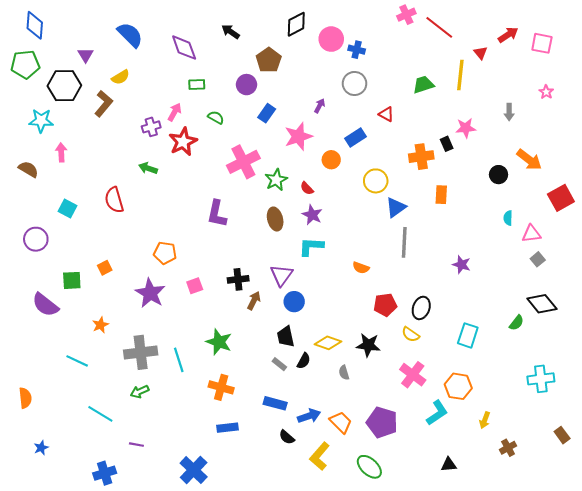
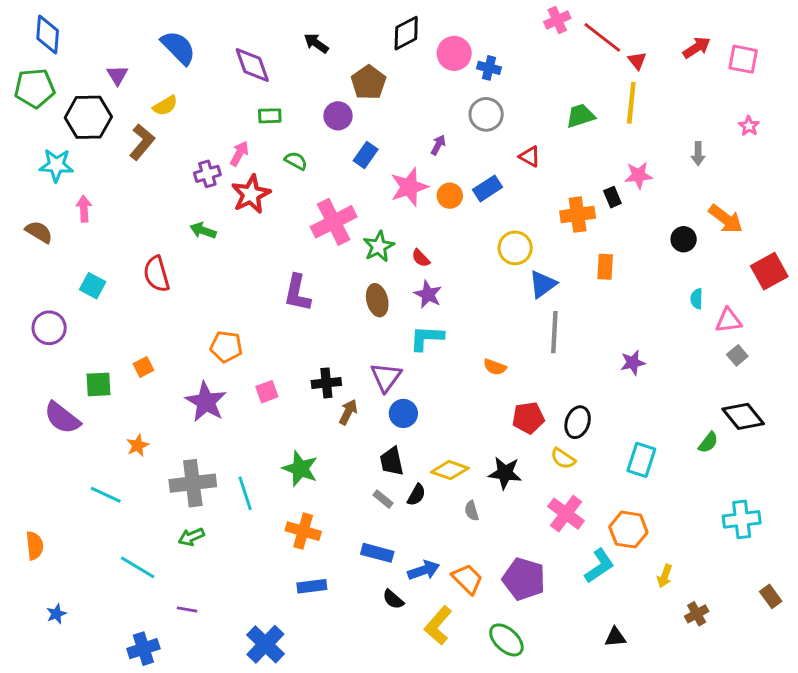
red triangle: (481, 53) -> (637, 61), moved
orange circle: (331, 160) -> (450, 196), moved
purple star: (461, 265) -> (633, 363), turned -30

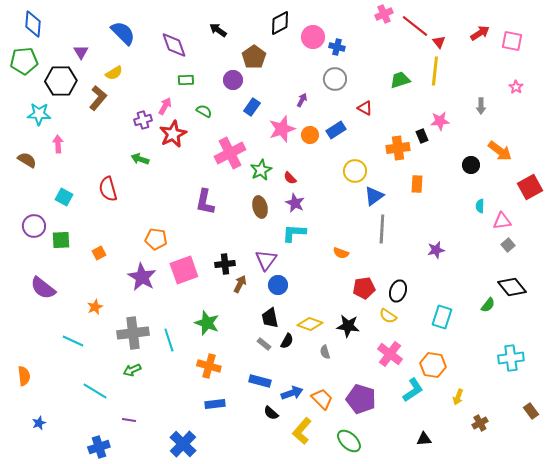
green square: (98, 384) -> (61, 240), moved
pink square: (267, 392) -> (184, 270), size x1.8

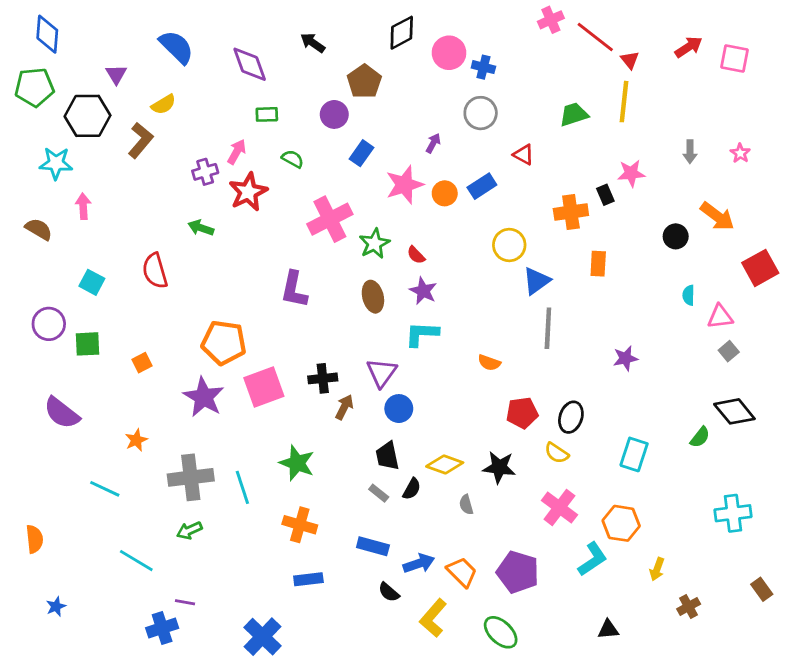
pink star: (516, 87) -> (740, 153), moved
orange pentagon: (156, 239) -> (224, 343), size x1.4
blue cross: (99, 447) -> (162, 628), moved

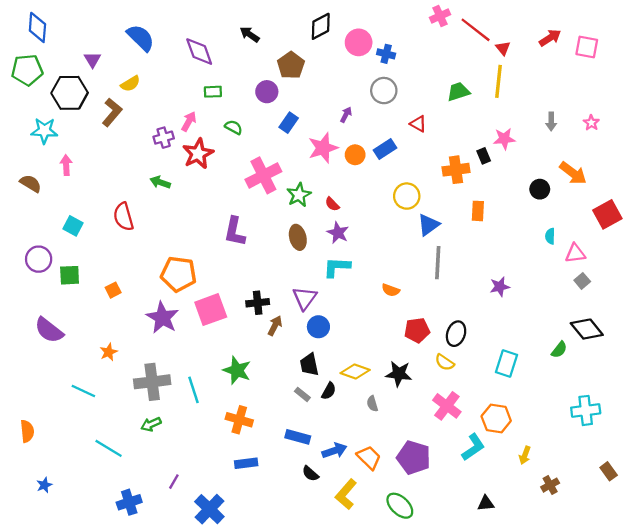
purple line: (185, 602) -> (174, 482), moved, turned -70

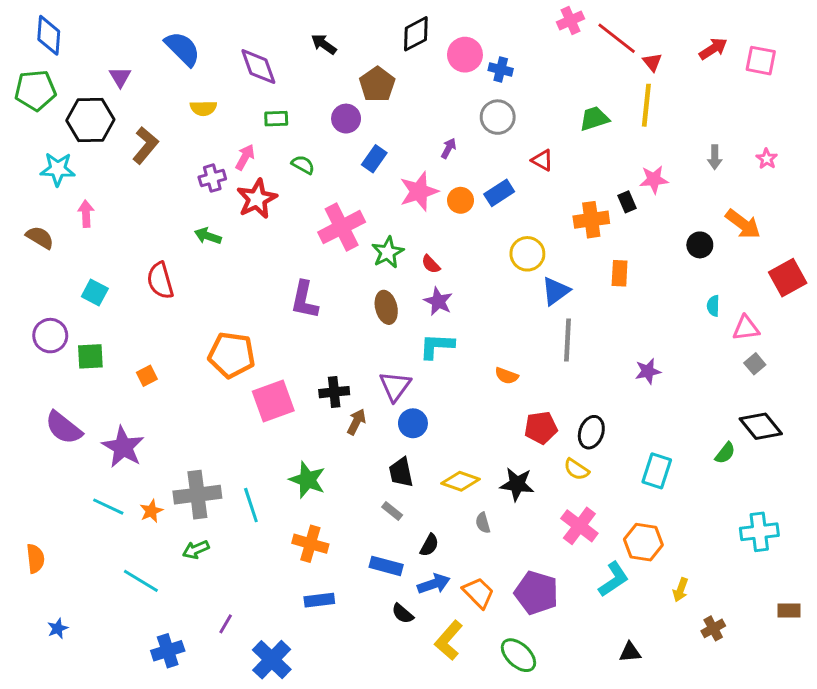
yellow semicircle: (130, 84) -> (203, 108), moved, turned 30
purple star: (162, 318) -> (123, 447), moved
orange star: (109, 352) -> (151, 511), moved
black semicircle: (329, 391) -> (429, 545), moved
brown rectangle: (609, 471) -> (789, 611), turned -54

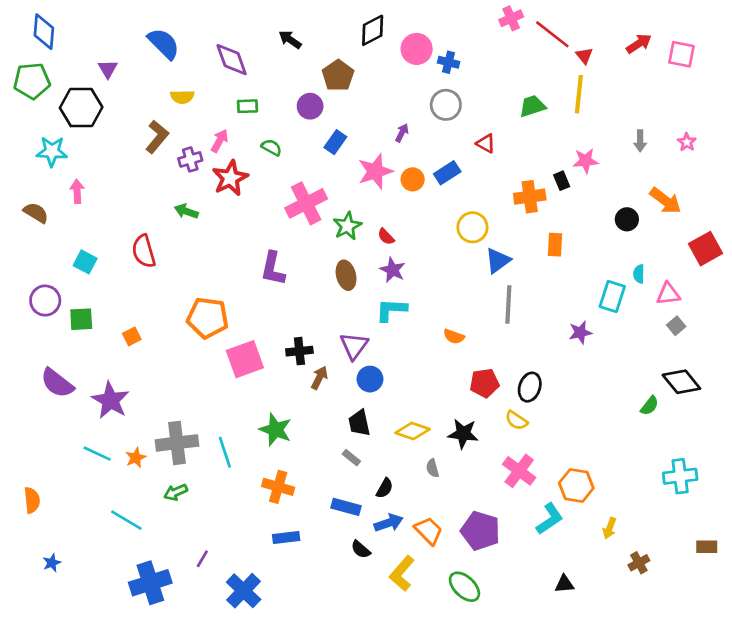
brown L-shape: (145, 145) -> (157, 137), moved
cyan rectangle: (657, 471) -> (612, 297), moved
blue cross: (168, 651) -> (150, 583), size x1.4

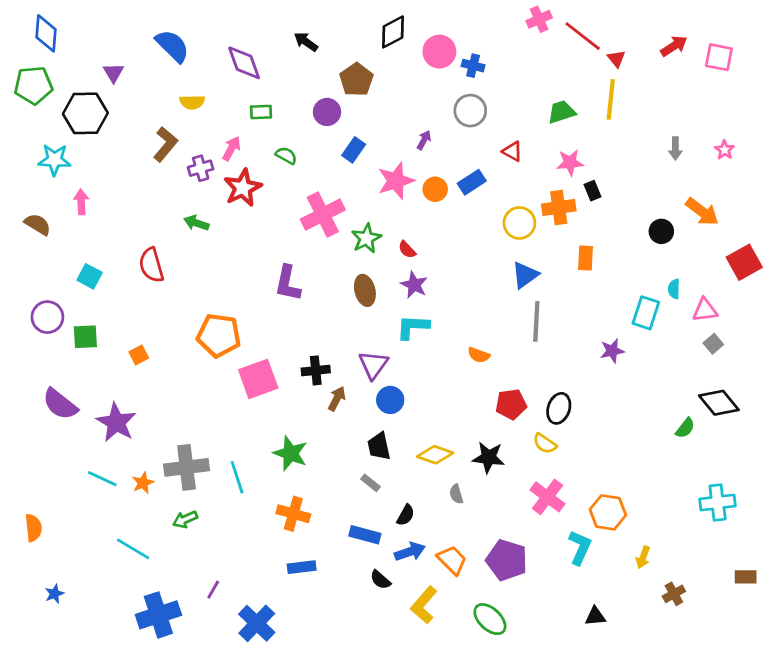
pink star: (586, 161) -> (570, 163), moved
yellow circle: (472, 227) -> (519, 223), moved
cyan L-shape: (550, 519) -> (580, 547), turned -32

